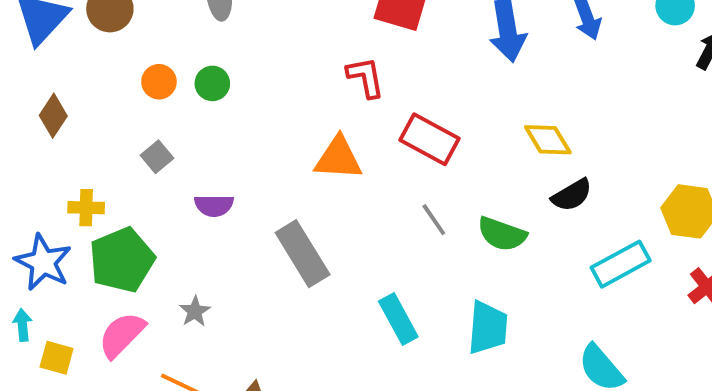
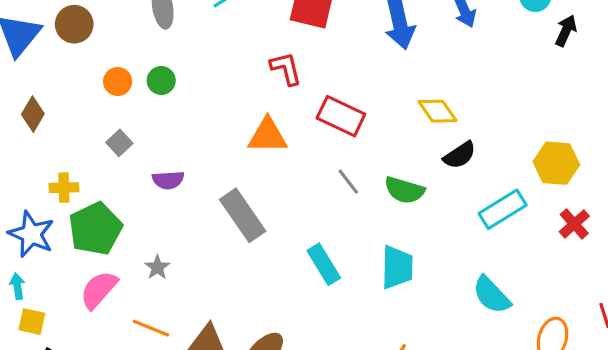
yellow square: (57, 358) -> (32, 322), moved

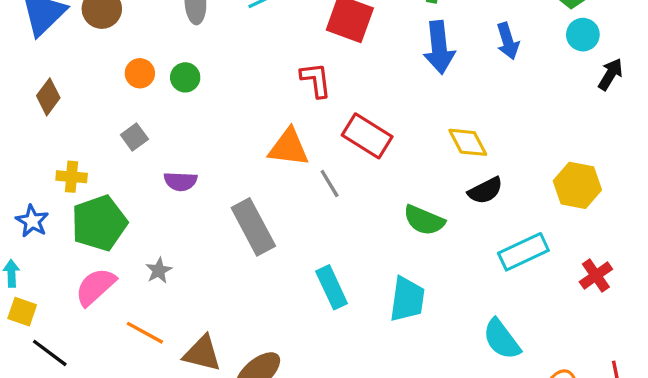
yellow hexagon: (556, 163) -> (577, 185), moved
gray line: (348, 182) -> (330, 183), moved
blue star: (31, 234) -> (32, 221), size x0.7

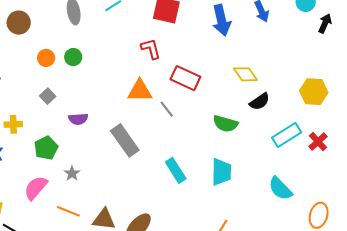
green pentagon: (99, 223) -> (46, 148), moved, size x0.7
red cross: (596, 275) -> (318, 142), moved

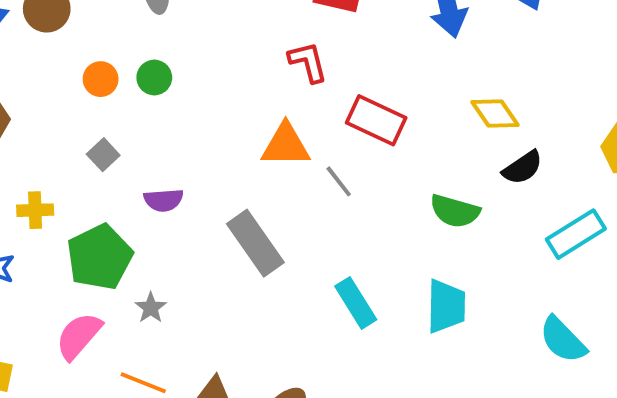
green pentagon: (46, 148) -> (100, 257), size x1.4

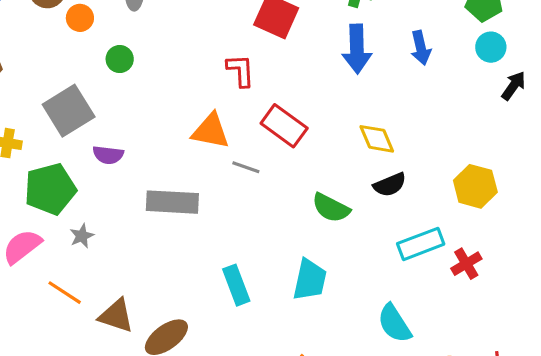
orange circle: (101, 79) -> (80, 18), moved
gray square: (103, 155) -> (69, 111), size x2.0
gray line: (339, 181) -> (246, 167), turned -44
gray rectangle: (255, 243) -> (172, 202), turned -63
cyan rectangle: (356, 303) -> (236, 285), moved

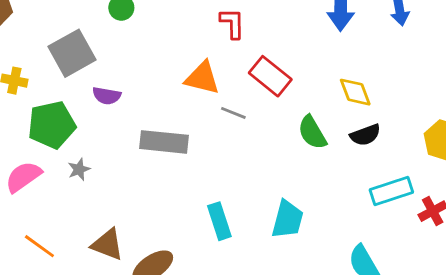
green semicircle: (331, 208) -> (312, 132), moved, turned 30
orange line: (65, 293) -> (39, 246), moved

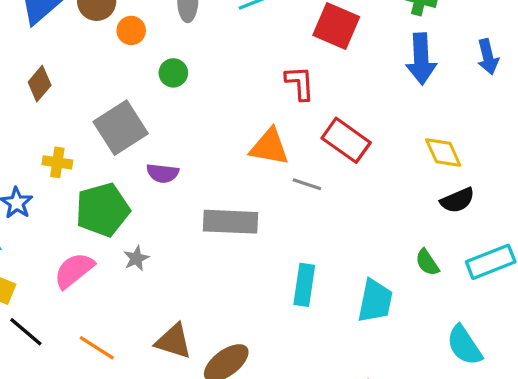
green semicircle: (312, 132) -> (427, 262), moved, size x0.7
cyan rectangle: (219, 221) -> (304, 285), moved, turned 30

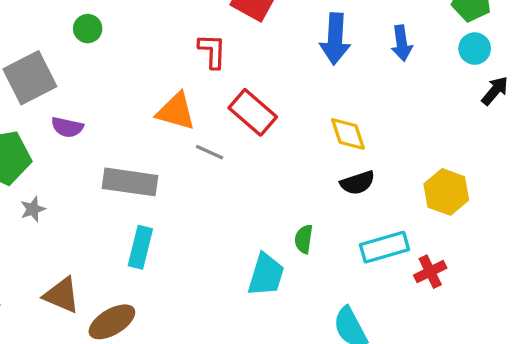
green semicircle: (427, 262) -> (304, 239), moved, turned 36
cyan rectangle: (304, 285) -> (140, 247), moved

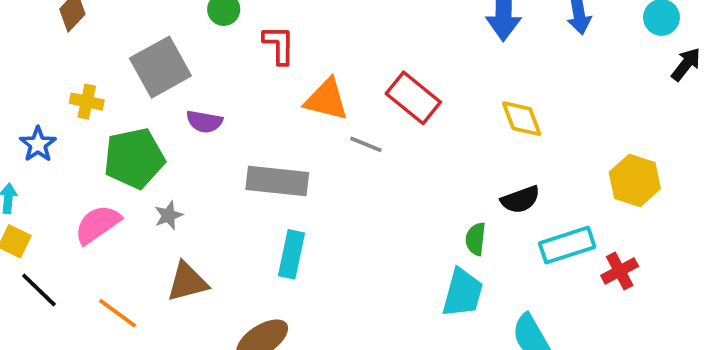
red L-shape: (212, 51) -> (279, 45), moved
black semicircle: (358, 183) -> (520, 200), moved
cyan trapezoid: (266, 275) -> (462, 293), moved
brown triangle: (62, 295) -> (187, 282), moved, turned -36

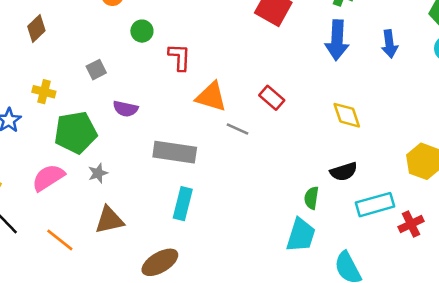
gray square: (160, 67) -> (96, 70), size x0.5
red rectangle: (413, 98) -> (272, 98), size x0.7

